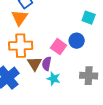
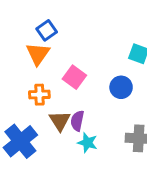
orange cross: (21, 46) -> (39, 95), size x0.6
pink square: (59, 47) -> (74, 77), moved

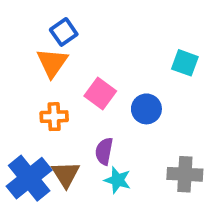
blue circle: (121, 87) -> (146, 109), moved
brown triangle: (60, 121) -> (66, 174), moved

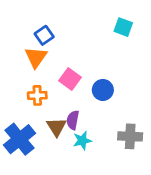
cyan square: (185, 63) -> (123, 27), moved
brown triangle: (66, 174) -> (56, 127), moved
cyan star: (118, 180) -> (82, 141), turned -30

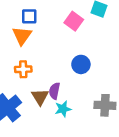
blue square: (44, 35) -> (29, 16), turned 35
pink square: (70, 79) -> (74, 21), moved

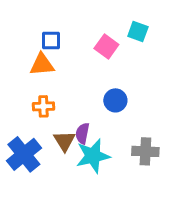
orange triangle: (22, 36) -> (42, 64), turned 50
cyan star: (63, 109) -> (93, 156), size x1.6

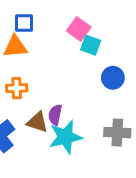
cyan square: (138, 31) -> (91, 45), moved
blue circle: (115, 100) -> (113, 78), moved
brown triangle: (64, 141) -> (37, 122), turned -40

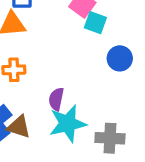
brown triangle: (37, 122) -> (19, 127), moved
gray cross: (117, 133) -> (110, 138), moved

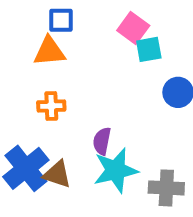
cyan square: (95, 23) -> (149, 49), turned -30

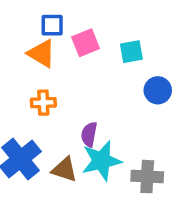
pink square: (133, 28) -> (86, 43), moved, turned 32
orange triangle: (49, 51) -> (42, 53), turned 36
brown triangle: (57, 174) -> (64, 170), moved

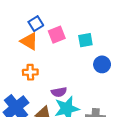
blue square: (52, 25) -> (36, 24), turned -32
purple semicircle: (89, 134) -> (59, 92), turned -112

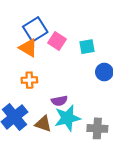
blue square: (36, 24) -> (35, 29), size x1.5
pink square: (57, 35) -> (57, 41), turned -35

